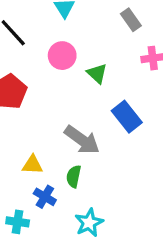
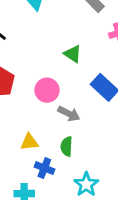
pink circle: (62, 56) -> (47, 90), moved
gray arrow: (82, 140) -> (69, 114), size x0.7

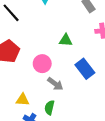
green triangle: (73, 54) -> (66, 40), turned -40

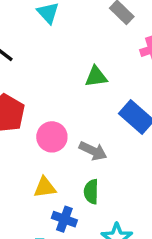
pink circle: (42, 64) -> (52, 137), moved

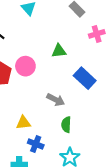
pink circle: (52, 137) -> (25, 66), moved
green semicircle: (91, 192) -> (66, 125), moved

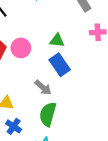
blue rectangle: (85, 78) -> (60, 65), moved
green semicircle: (66, 125) -> (48, 114), size x1.5

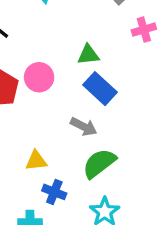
green semicircle: (48, 114) -> (99, 163), turned 50

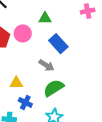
green triangle: (88, 55) -> (45, 18), moved

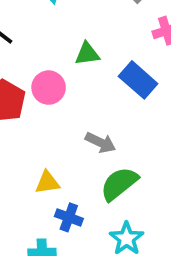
blue rectangle: (58, 44) -> (138, 80), moved

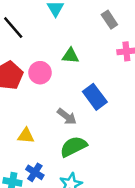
blue rectangle: (138, 80) -> (95, 97), moved
blue cross: (69, 217) -> (35, 172), moved

